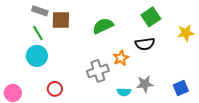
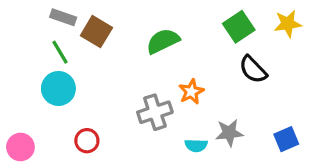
brown square: (61, 20) -> (96, 32), turned 30
yellow star: (186, 33) -> (288, 24), moved
black semicircle: (145, 44) -> (253, 70), moved, turned 54

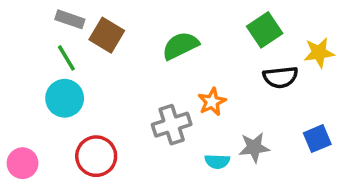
yellow star: (288, 24) -> (319, 53), moved
black semicircle: (253, 70) -> (280, 77), turned -52
blue square: (286, 139) -> (317, 139), moved
red circle: (87, 141) -> (96, 156), size x1.5

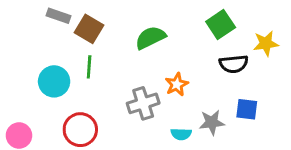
green line: (66, 58) -> (89, 67), moved, turned 35
blue square: (317, 139) -> (247, 109), moved, turned 30

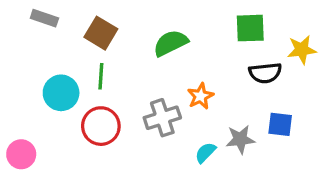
gray rectangle: (58, 16) -> (44, 18), moved
green square: (221, 24) -> (250, 28), turned 32
red circle: (80, 130) -> (101, 126), moved
cyan semicircle: (181, 134) -> (205, 153), turned 132

